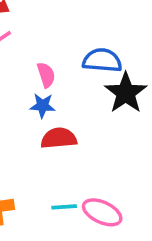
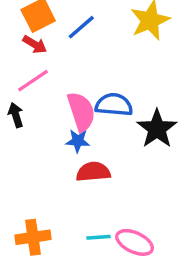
blue semicircle: (102, 60) -> (114, 105), moved
pink semicircle: (46, 75) -> (81, 112), size x1.6

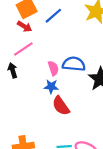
pink semicircle: (81, 112) -> (53, 68), size x0.6
red semicircle: (93, 172) -> (61, 106), turned -120

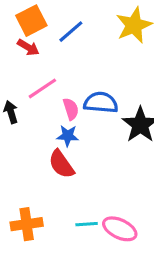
pink line: (23, 49) -> (42, 88), moved
red semicircle: (61, 106) -> (61, 164), moved

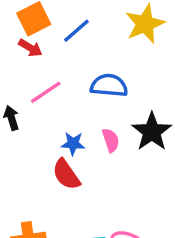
blue semicircle: (101, 103) -> (109, 85), moved
pink semicircle: (71, 109) -> (111, 140), moved

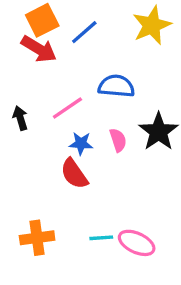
red arrow: (30, 48) -> (39, 49), size x1.5
pink line: (46, 92) -> (67, 108), moved

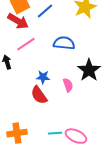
pink line: (67, 108) -> (26, 44), moved
pink semicircle: (118, 140) -> (68, 85), moved

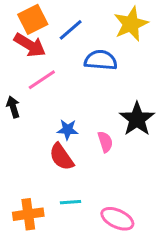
blue semicircle: (64, 43) -> (101, 60), moved
cyan line: (55, 133) -> (71, 202), moved

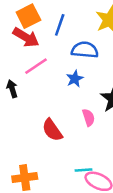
blue line: (71, 30) -> (60, 25), turned -30
blue star: (68, 130) -> (75, 79), moved, turned -30
cyan line: (71, 202) -> (84, 170), moved

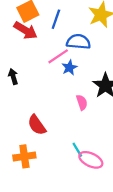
pink line: (36, 66) -> (58, 56), moved
red semicircle: (52, 130) -> (37, 125), moved
cyan line: (84, 170) -> (77, 150), turned 63

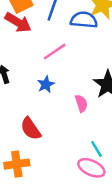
blue semicircle: (78, 42) -> (84, 20), moved
blue star: (69, 68) -> (46, 84), moved
cyan line: (77, 150) -> (96, 149), moved

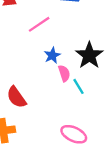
blue star: (46, 84) -> (52, 55), moved
cyan line: (96, 149) -> (79, 86), moved

